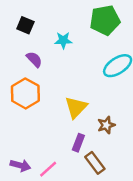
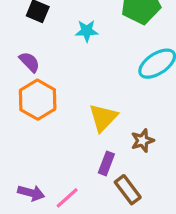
purple semicircle: (34, 59) -> (29, 62), moved

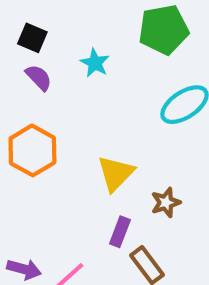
cyan star: (87, 31) -> (95, 63), turned 30
purple semicircle: (29, 62) -> (39, 78), moved

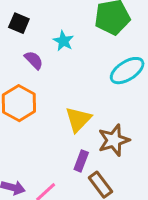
purple semicircle: (39, 78) -> (34, 60), moved
brown star: (166, 203) -> (114, 140), size x1.5

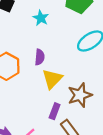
purple semicircle: (34, 60) -> (40, 57), moved, turned 49

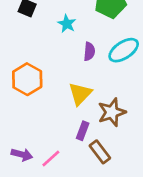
purple semicircle: (40, 57) -> (89, 51), moved

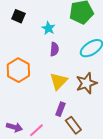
purple semicircle: (89, 51) -> (54, 49), moved
brown star: (112, 112) -> (86, 83), moved

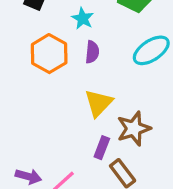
orange hexagon: (18, 70) -> (49, 54), moved
brown star: (86, 83) -> (134, 129), moved

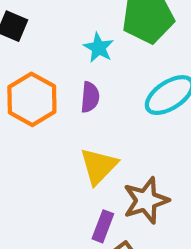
cyan star: (83, 18) -> (99, 48), moved

